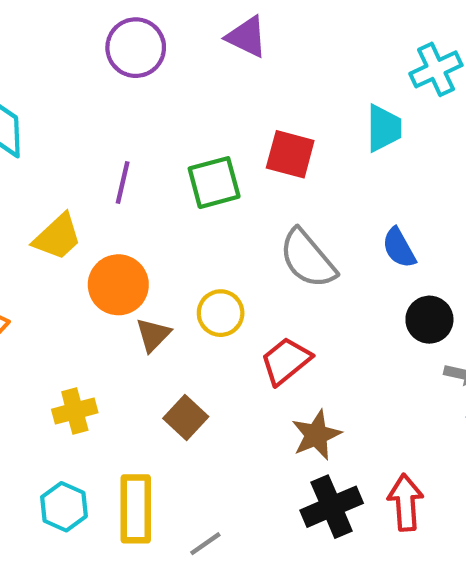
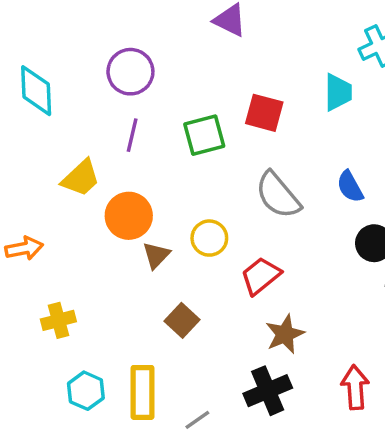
purple circle: (136, 48) -> (130, 72), moved
yellow cross: (75, 411) -> (58, 320), moved
black cross: (332, 507) -> (268, 391), moved

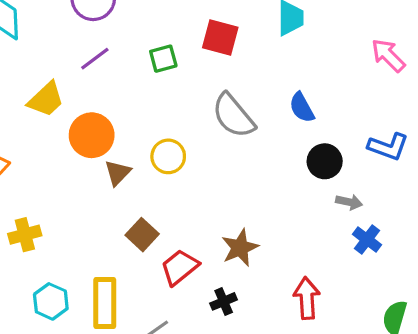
purple line: (132, 135) -> (95, 59), turned 40
green square: (204, 135) -> (163, 59), size x0.7
red trapezoid: (261, 276) -> (180, 267), moved
black cross: (268, 391) -> (224, 301), size x0.6

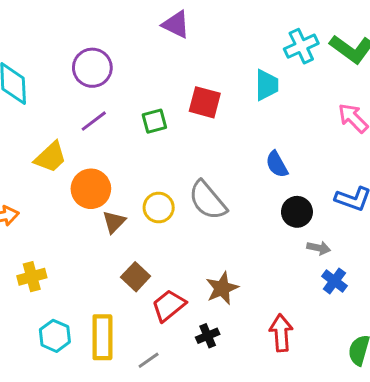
gray semicircle: (233, 116) -> (208, 200), moved

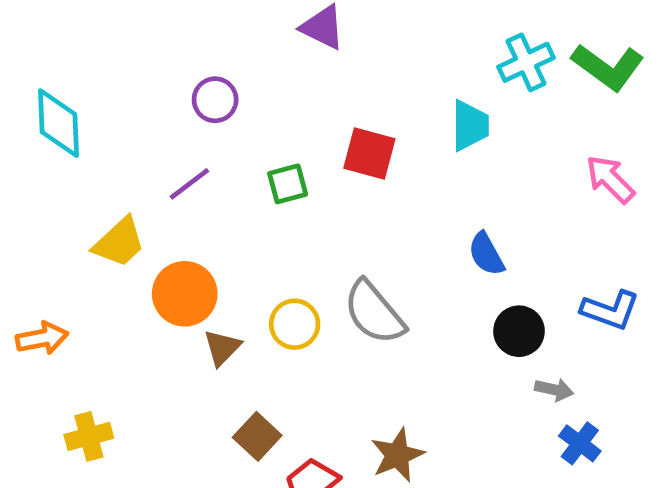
purple circle: (92, 68) -> (215, 100), moved, size x0.7

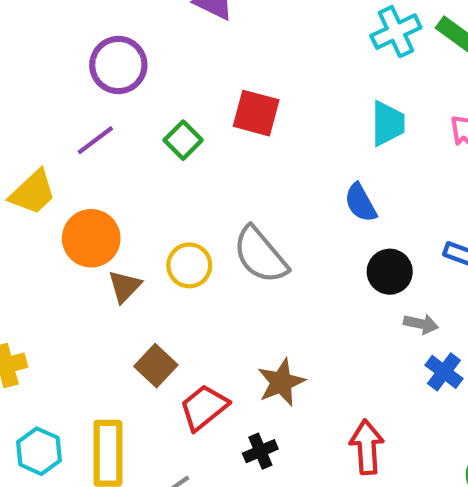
purple circle: (215, 100) -> (118, 65), size x1.4
cyan trapezoid: (470, 125) -> (388, 123), moved
green square: (288, 184) -> (183, 140), turned -30

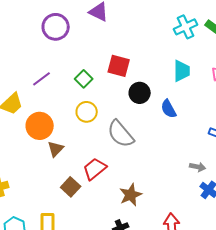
purple circle: (118, 65) -> (56, 27), moved
yellow circle: (189, 265) -> (87, 112), moved
black circle: (390, 272) -> (140, 93), moved
red trapezoid: (204, 407) -> (95, 169), moved

